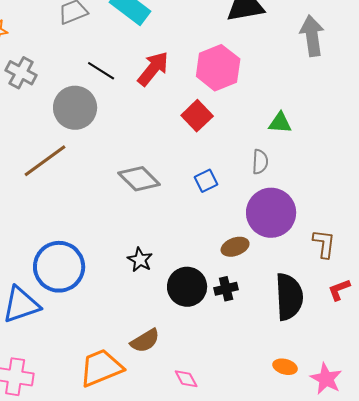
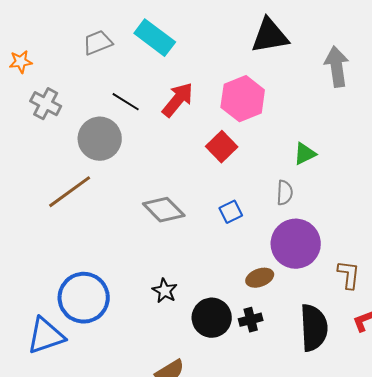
green triangle: (280, 123) -> (305, 154), turned -30

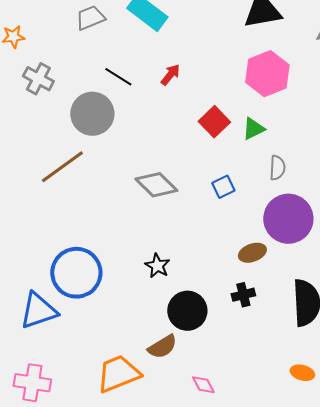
pink hexagon: (243, 99) -> (267, 74), moved
red arrow: (178, 100) -> (170, 75), size x0.6
green triangle: (305, 154) -> (253, 129), moved
black circle: (212, 318) -> (187, 311), moved

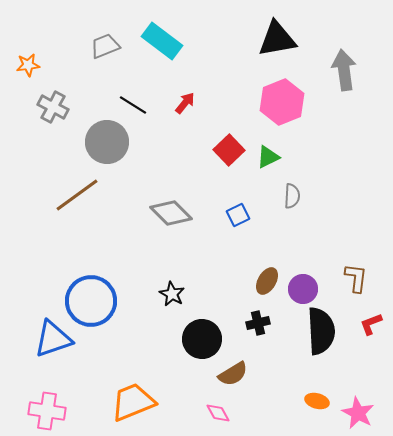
purple circle: (288, 219) -> (303, 289), moved, size x0.6
brown ellipse: (252, 253) -> (267, 281), turned -40
brown semicircle: (162, 347) -> (233, 374), moved

